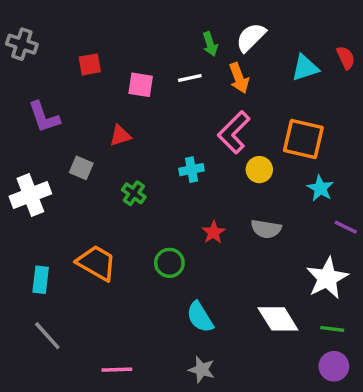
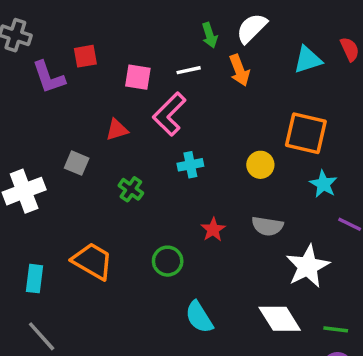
purple L-shape: (44, 117) -> (49, 77), moved
pink L-shape: (234, 132) -> (169, 114), moved
white star: (327, 278) -> (308, 266), moved

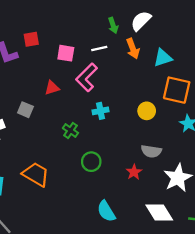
cyan triangle: (308, 60) -> (163, 58), moved
green cross: (131, 189) -> (70, 130), moved
red star: (213, 230) -> (134, 172), moved
green circle: (168, 261) -> (91, 162), moved

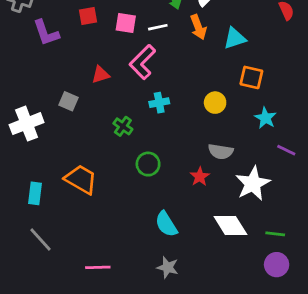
red square: (31, 39) -> (88, 16), moved
pink square: (66, 53) -> (126, 23), moved
orange square: (177, 90) -> (251, 77), size x0.7

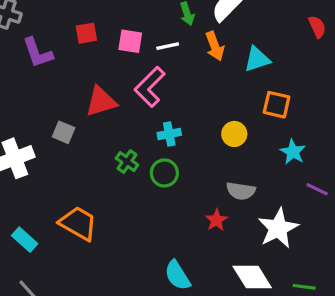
red triangle: (101, 75) -> (101, 101), size x1.5
green circle: (148, 164) -> (164, 173), moved
cyan rectangle: (35, 193) -> (25, 240), turned -55

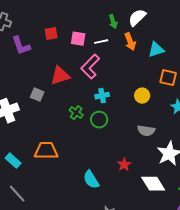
red star: (216, 220) -> (124, 165), moved
orange trapezoid: (78, 223) -> (46, 151), turned -30
cyan semicircle: (177, 275) -> (91, 180), moved

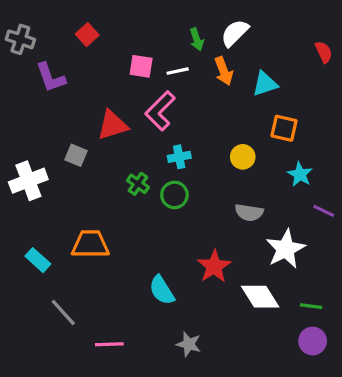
red square: (51, 34) -> (87, 35), moved, turned -32
red star: (124, 165) -> (214, 266), size x1.5
gray line: (17, 194) -> (63, 312), moved

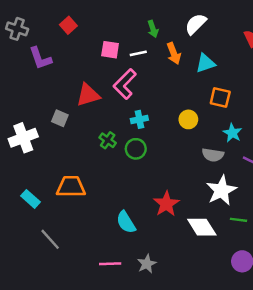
white semicircle: (235, 33) -> (196, 24), moved
gray semicircle: (249, 212) -> (213, 155), moved
green line: (311, 306) -> (239, 220), moved
pink line: (109, 344) -> (110, 264), moved
gray star: (189, 344) -> (147, 264), turned 30

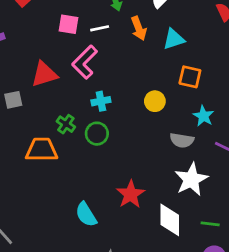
gray square: (60, 118) -> (13, 100), turned -35
orange trapezoid: (71, 187) -> (42, 150), moved
green line: (239, 220) -> (210, 224), moved
white diamond: (202, 227) -> (170, 220), turned 32

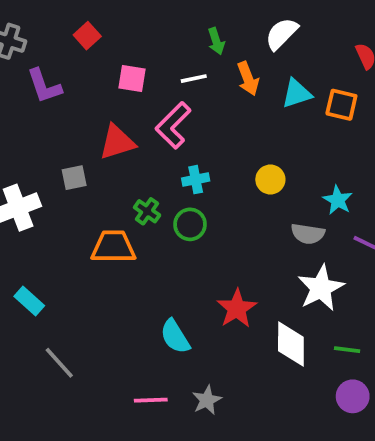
pink square: (69, 24) -> (132, 79), moved
orange square: (190, 77) -> (341, 105), moved

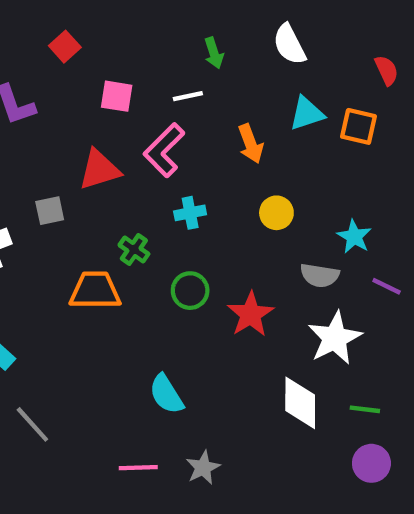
white semicircle: (282, 34) -> (289, 44), turned -72
orange arrow: (248, 79) -> (251, 144), moved
green circle: (190, 224) -> (190, 291), moved
red star: (237, 308) -> (251, 314), moved

